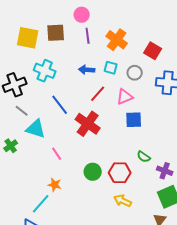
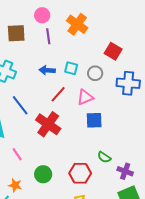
orange cross: (117, 40) -> (77, 24), moved
green circle: (93, 172) -> (43, 174), moved

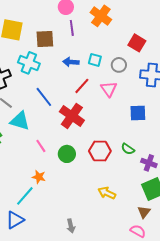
brown square: (16, 33) -> (45, 39), moved
pink triangle: (85, 97) -> (109, 89), turned -42
blue square: (94, 120) -> (138, 113), moved
red hexagon: (80, 173) -> (100, 151), moved
green circle: (43, 174) -> (67, 154), moved

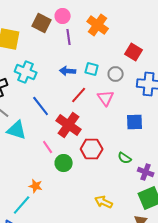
brown square: (45, 39) -> (42, 23), moved, turned 30
pink line: (41, 146) -> (48, 147), moved
red hexagon: (100, 151) -> (92, 149), moved

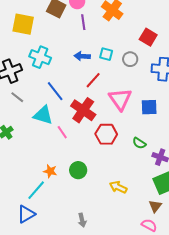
pink triangle: (106, 98) -> (120, 99), moved, size x1.4
cyan triangle: (17, 130) -> (43, 115), moved
green circle: (64, 163) -> (78, 170), moved

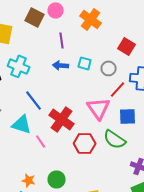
purple line: (83, 22) -> (62, 40), moved
red line: (93, 80) -> (118, 89), moved
green semicircle: (139, 143) -> (115, 139), moved, size x1.6

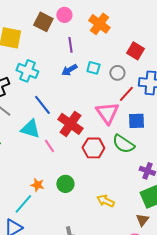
blue arrow: (61, 65) -> (69, 70), turned -35

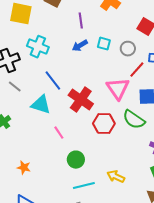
pink line: (49, 146) -> (59, 133), moved
orange star: (37, 185) -> (24, 168), moved
cyan line: (23, 204) -> (84, 186), moved, turned 35

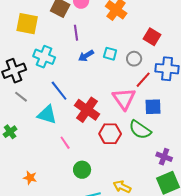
purple line: (81, 21) -> (76, 33), moved

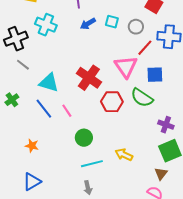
blue line: (59, 91) -> (44, 109), moved

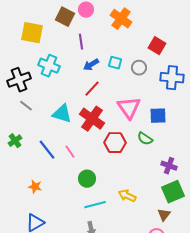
red line: (145, 48) -> (92, 89), moved
cyan triangle: (49, 83) -> (62, 114), moved
green semicircle: (142, 98) -> (145, 139), size x0.7

